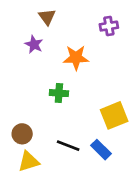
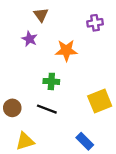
brown circle: (22, 134) -> (12, 108), moved
black line: (68, 146) -> (47, 109), moved
blue rectangle: (101, 150) -> (85, 141), moved

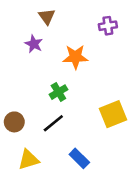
green cross: (51, 81) -> (58, 92), turned -35
black line: (47, 109) -> (53, 123), turned -60
blue rectangle: (85, 141) -> (79, 158), moved

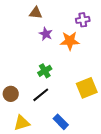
brown triangle: (47, 17) -> (36, 13), turned -48
purple star: (34, 44) -> (46, 34), moved
orange star: (75, 57) -> (70, 41), moved

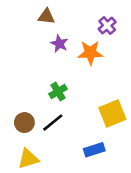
purple cross: (83, 20) -> (107, 26), turned -32
brown circle: (11, 94) -> (24, 123), moved
blue rectangle: (61, 122) -> (94, 150), moved, turned -63

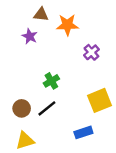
purple cross: (107, 26) -> (91, 52), moved
purple star: (59, 44) -> (30, 36), moved
orange star: (90, 53) -> (67, 25), moved

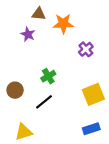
brown circle: (22, 108) -> (15, 90), moved
blue rectangle: (83, 132) -> (91, 129), moved

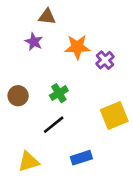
orange star: (63, 24) -> (77, 47), moved
brown circle: (15, 90) -> (18, 96), moved
blue rectangle: (91, 129) -> (81, 158), moved

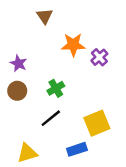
brown triangle: (47, 17) -> (45, 16), turned 49
purple star: (34, 42) -> (18, 63), moved
yellow square: (114, 115) -> (97, 123), moved

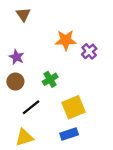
brown triangle: (45, 16) -> (23, 15), moved
black line: (51, 118) -> (31, 107), moved
yellow square: (97, 123) -> (74, 107), moved

